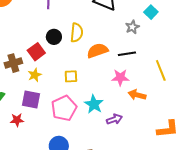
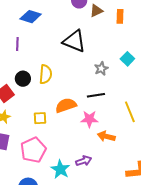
cyan square: (151, 12) -> (127, 59), moved
orange semicircle: (98, 51) -> (66, 105), moved
cyan star: (94, 104) -> (60, 169), moved

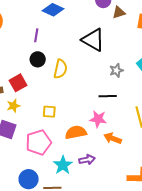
black circle: (23, 79) -> (38, 59), moved
orange semicircle: (66, 105) -> (76, 132), moved

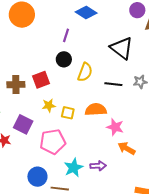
black line: (108, 96) -> (113, 84), moved
yellow star: (13, 106) -> (49, 105), moved
orange semicircle: (76, 132) -> (96, 110), moved

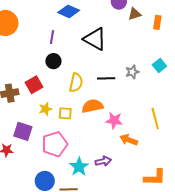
black triangle: (122, 48) -> (95, 39), moved
yellow semicircle: (85, 72) -> (76, 83), moved

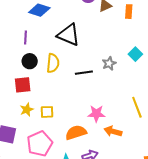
yellow semicircle: (76, 83) -> (53, 63), moved
red square: (34, 85) -> (23, 85), moved, turned 30
orange semicircle: (92, 106) -> (76, 133), moved

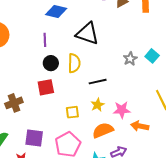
cyan square: (135, 54) -> (152, 56), moved
black line: (84, 73) -> (98, 82), moved
yellow star: (27, 110) -> (98, 105), moved

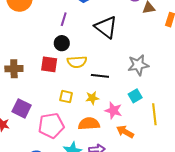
cyan square: (152, 56) -> (135, 96), moved
gray star: (130, 59) -> (138, 65), size x1.5
yellow semicircle: (74, 63) -> (77, 62), moved, turned 66

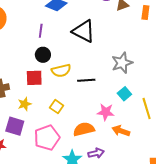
yellow square: (66, 97) -> (57, 107), turned 32
yellow star: (92, 98) -> (25, 104), moved

